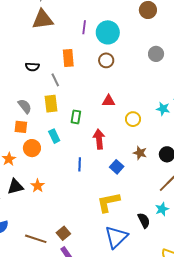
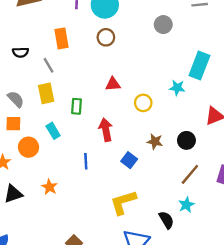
orange star: (38, 186) -> (49, 187), moved

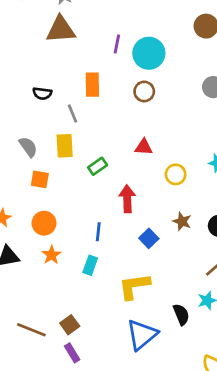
green rectangle: (77, 106) -> (98, 166), turned 42
orange square: (13, 124) -> (40, 179), moved
cyan rectangle: (53, 131) -> (90, 265), moved, turned 42
orange circle: (28, 147) -> (44, 223), moved

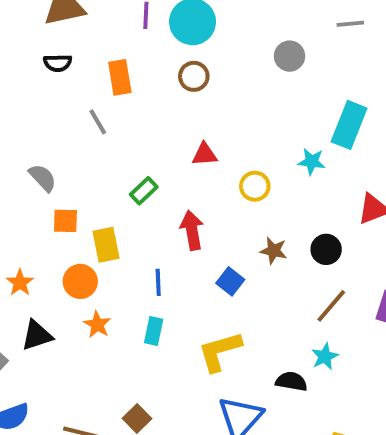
black semicircle: (42, 93) -> (58, 63), moved
yellow rectangle: (65, 146) -> (106, 245), moved
black semicircle: (181, 314) -> (291, 381), turned -50

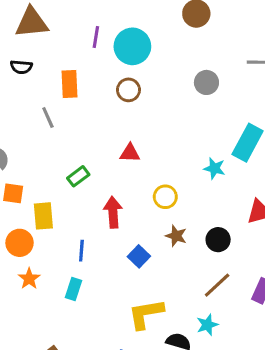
yellow circle: (255, 186) -> (165, 197), moved
yellow L-shape: (220, 351) -> (146, 314), moved

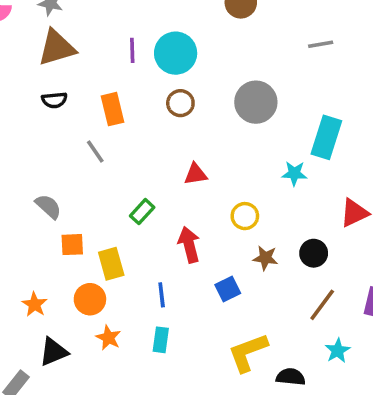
gray circle: (206, 82) -> (256, 102), moved, size x1.5
blue square: (139, 256) -> (228, 289), turned 30
cyan star: (207, 325) -> (338, 351), moved

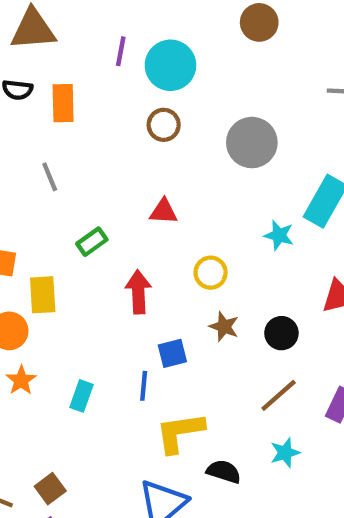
orange rectangle: (112, 109) -> (63, 103), moved
gray line: (95, 151) -> (50, 177), moved
blue line: (162, 295) -> (144, 386), moved

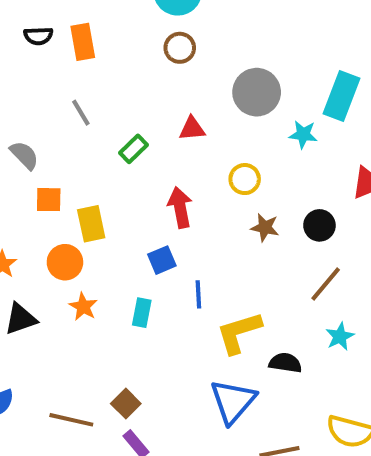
gray circle: (252, 143) -> (257, 92), moved
green rectangle: (92, 242) -> (133, 149), moved
blue square: (172, 353) -> (162, 260), moved

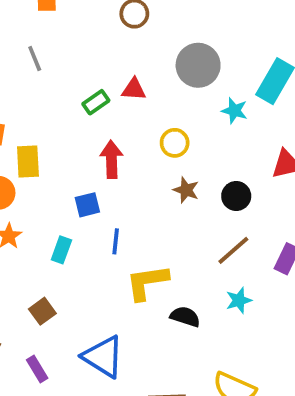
green rectangle: (133, 149) -> (96, 102), moved
blue triangle: (233, 401) -> (103, 357), moved, turned -48
brown square: (126, 404) -> (42, 311), moved

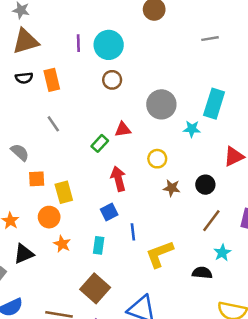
brown square: (42, 311) -> (95, 288), size x1.6
black semicircle: (185, 317) -> (202, 273), moved

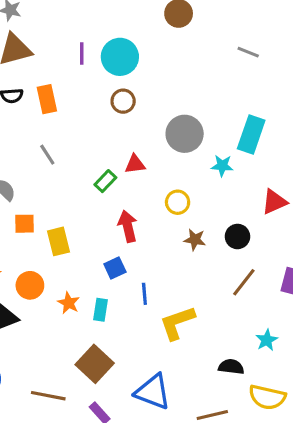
gray line: (210, 39) -> (248, 52), turned 30
orange circle: (49, 217) -> (30, 285), moved
orange star: (62, 244) -> (69, 303), moved
cyan star: (222, 253) -> (267, 340), moved
black semicircle: (202, 273) -> (231, 367), moved

